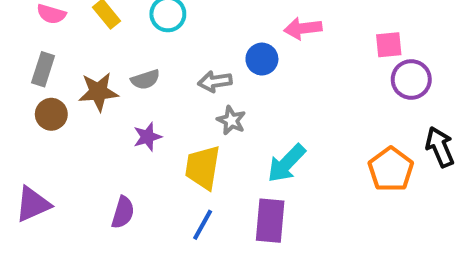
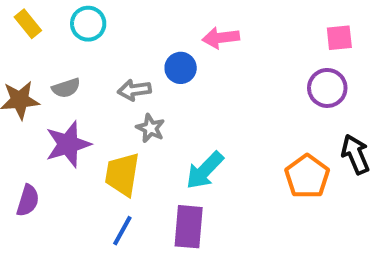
pink square: (389, 45) -> (339, 38), moved
purple star: (147, 137) -> (68, 144), size x1.6
purple semicircle: (123, 212) -> (28, 201), moved

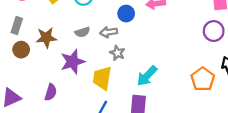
blue circle: (181, 68) -> (126, 14), moved
gray semicircle: (66, 88) -> (82, 32), moved

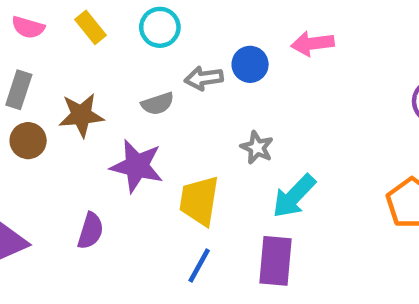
gray arrow: (109, 32) -> (204, 78), moved
gray star: (117, 53) -> (257, 148), moved
purple star: (73, 62) -> (137, 166), turned 30

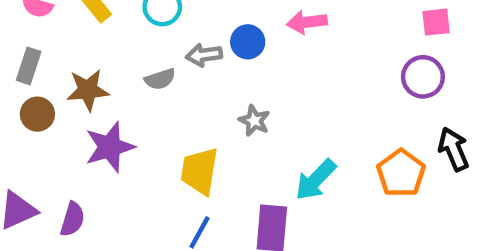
purple star: (137, 166) -> (110, 147), moved, turned -30
cyan arrow: (294, 196) -> (316, 180), moved
purple semicircle: (90, 231) -> (72, 219), moved

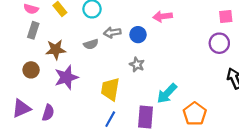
blue circle: (248, 42) -> (138, 35), moved
gray rectangle: (29, 66) -> (33, 30), moved
brown circle: (37, 114) -> (31, 70), moved
orange pentagon: (401, 173) -> (195, 114), moved

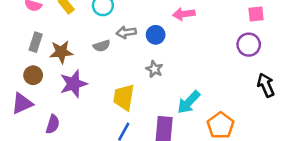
gray rectangle: (33, 30) -> (36, 42), moved
purple triangle: (21, 108) -> (22, 103), moved

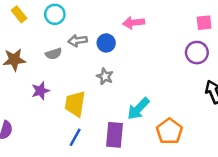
purple star: (74, 84) -> (40, 91), moved, size x0.7

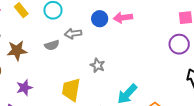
blue circle: (106, 43) -> (100, 19), moved
purple star: (40, 91) -> (24, 88), moved

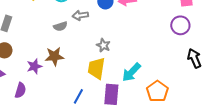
brown star: (17, 51) -> (54, 56), moved
yellow trapezoid: (71, 90) -> (96, 68), moved

